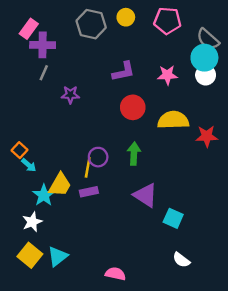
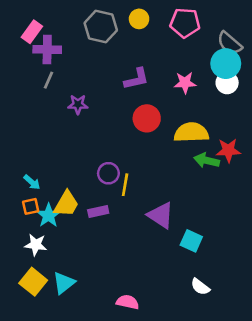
orange square: (19, 150) -> (31, 206), moved, turned 35
green arrow: (134, 154) -> (207, 160), moved, turned -80
yellow line: (88, 167) -> (125, 185), moved
white star: (32, 222) -> (36, 245), turned 30

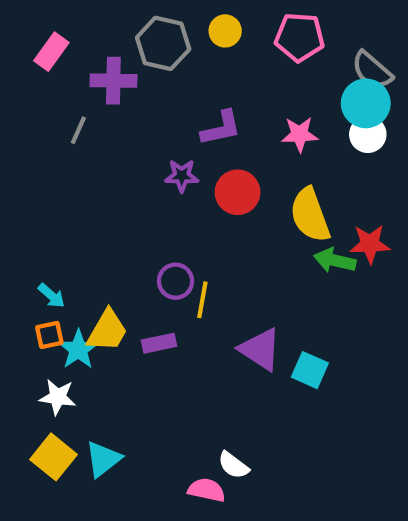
purple cross: (47, 50) -> (113, 81), moved
purple star: (78, 104) -> (182, 176), moved
yellow semicircle: (191, 132) -> (310, 215), turned -108
cyan square: (191, 241) -> (310, 370), moved
white semicircle: (200, 287) -> (233, 465), moved

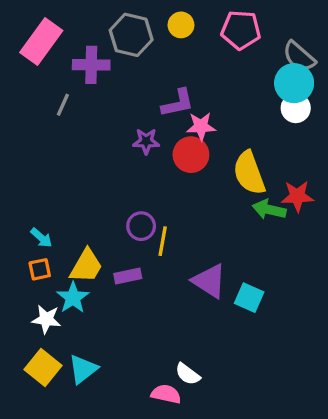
pink rectangle: (51, 52) -> (41, 42), size x1.5
pink star: (300, 134) -> (201, 126), moved
cyan star: (78, 349) -> (73, 298), moved

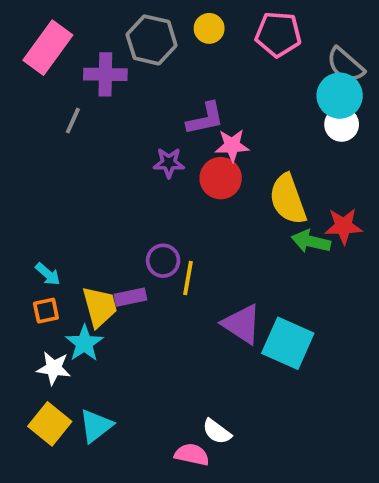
yellow trapezoid: (86, 266) -> (100, 307), turned -45
purple rectangle: (128, 276) -> (130, 297), moved
cyan square: (249, 298) -> (288, 343), size x1.5

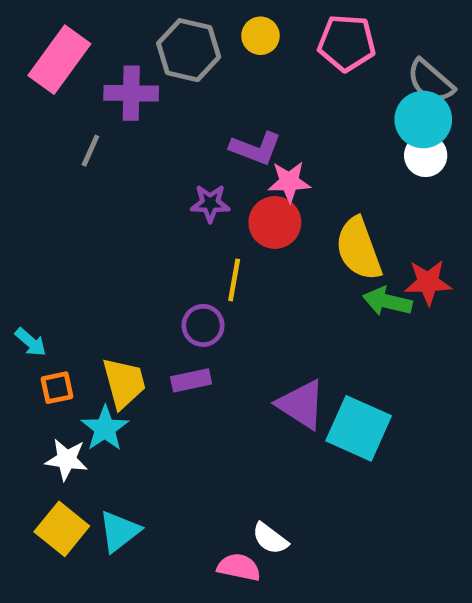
purple L-shape: (205, 119) -> (256, 148), turned 33
cyan arrow: (48, 274) -> (31, 342), moved
yellow line: (188, 278) -> (234, 280), moved
purple rectangle: (130, 297) -> (191, 380), moved

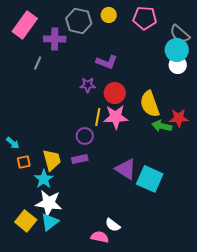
pink star: (289, 182) -> (116, 117), moved, size x1.4
white star: (67, 459) -> (49, 203), moved, size x1.5

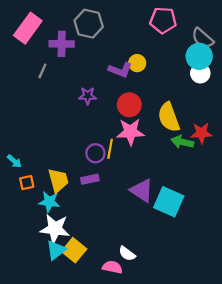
yellow circle: (109, 15) -> (137, 63), moved
purple star: (88, 85) -> (88, 96), moved
yellow line: (98, 117) -> (110, 149), moved
cyan star: (44, 179) -> (49, 202), turned -30
yellow square: (26, 221) -> (74, 250), moved

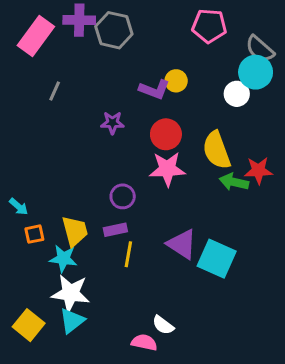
purple cross: (62, 44) -> (79, 20), moved
white circle: (200, 73) -> (237, 94), moved
yellow line: (110, 149) -> (128, 254), moved
yellow square: (74, 250) -> (29, 325), moved

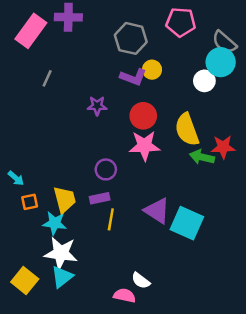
gray hexagon: (114, 30) -> (131, 38), moved

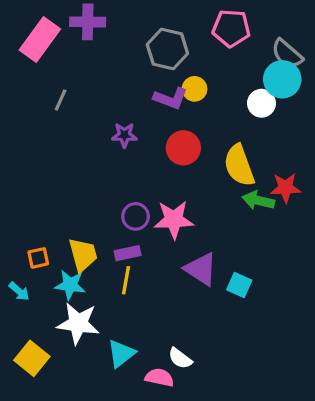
pink star: (144, 146) -> (174, 220), moved
cyan arrow: (16, 178) -> (19, 291), moved
yellow line: (111, 219) -> (126, 280), moved
cyan square: (187, 223) -> (239, 285), size x0.6
cyan triangle: (62, 277) -> (121, 354), moved

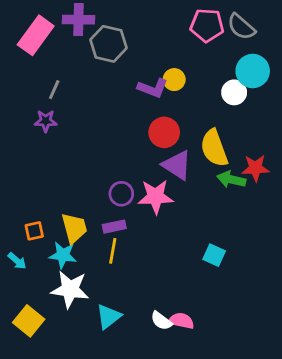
gray hexagon: (167, 49) -> (108, 44), moved
gray semicircle: (287, 54) -> (241, 27), moved
purple star: (124, 135) -> (46, 121), moved
purple triangle: (201, 269) -> (177, 165), moved
pink semicircle: (159, 377) -> (181, 321), moved

